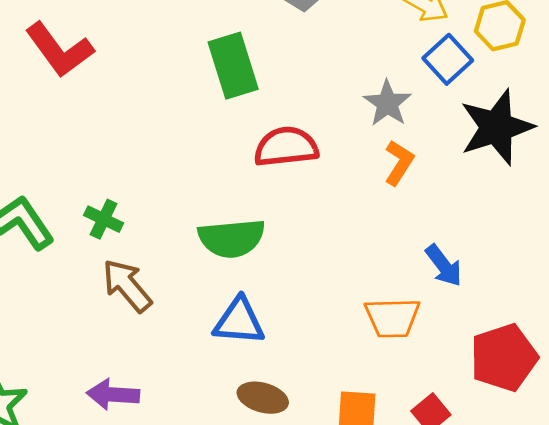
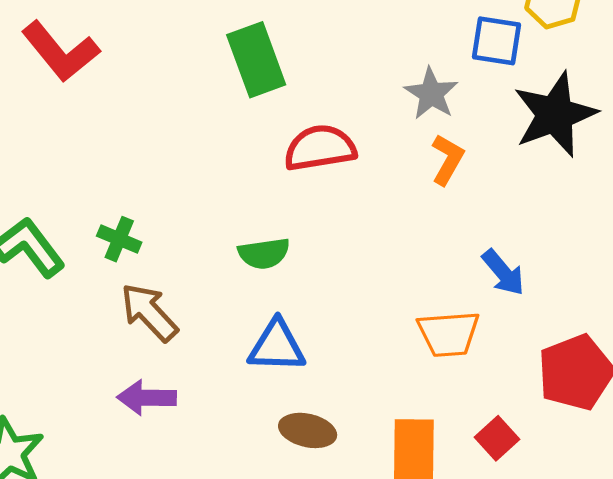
blue square: (448, 59) -> (496, 41), turned -36
green semicircle: (232, 238) -> (264, 253), size x0.7
purple arrow: (113, 394) -> (147, 398), moved

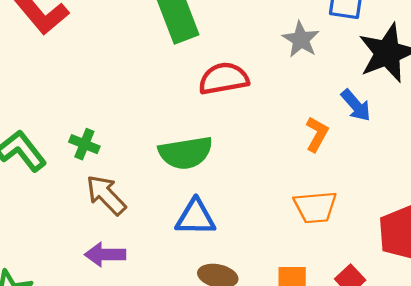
orange L-shape: (447, 160) -> (317, 134), moved
green semicircle: (264, 253) -> (186, 153), size x1.5
blue arrow: (503, 273) -> (356, 105), moved

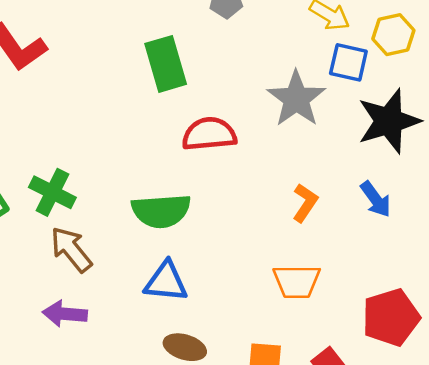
gray star: (301, 39) -> (296, 99), size x1.4
blue arrow: (356, 105) -> (376, 199), moved
green cross: (84, 144) -> (52, 192), size x1.4

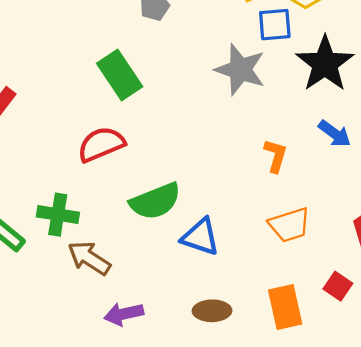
red semicircle: (209, 134) -> (101, 144), moved
blue triangle: (166, 282) -> (200, 237), moved, turned 30
purple arrow: (65, 314) -> (124, 314), moved

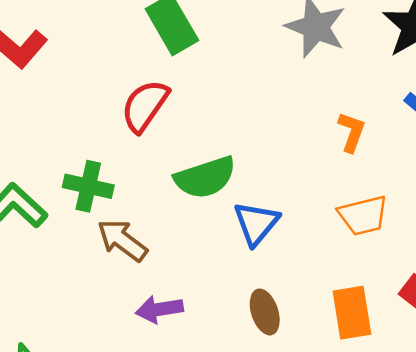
red semicircle: (101, 144) -> (145, 106), turned -36
blue triangle: (200, 237) -> (256, 223), turned 48
brown ellipse: (212, 311) -> (265, 312), turned 69

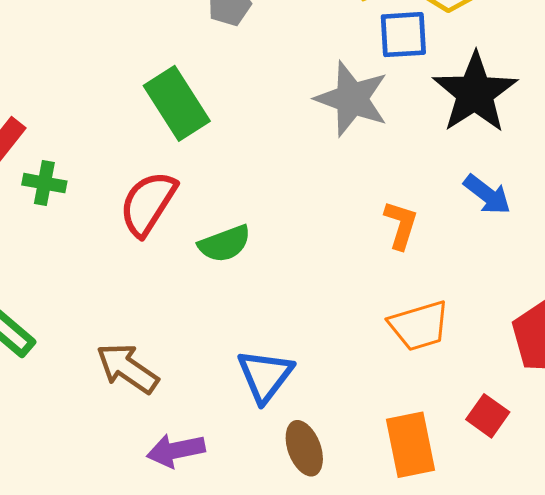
green semicircle: (205, 177) -> (225, 244), moved, size x0.7
green cross: (88, 186) -> (44, 183), moved, size x0.7
blue triangle: (256, 223) -> (265, 376), moved

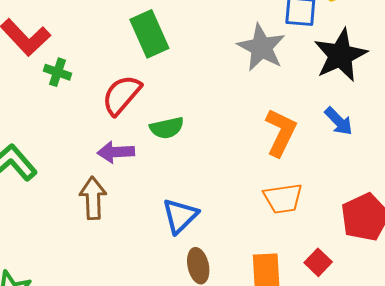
orange L-shape: (401, 225) -> (281, 132), size x1.5
brown arrow: (127, 368) -> (93, 198), turned 45
purple arrow: (176, 450) -> (116, 152), moved

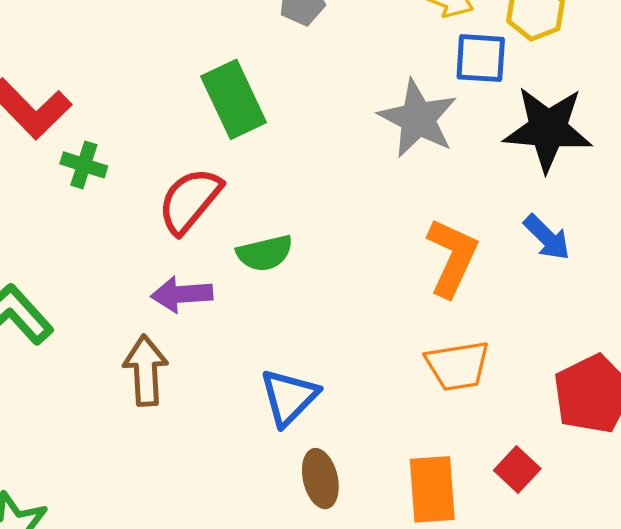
black star: (340, 55) -> (548, 129), turned 30

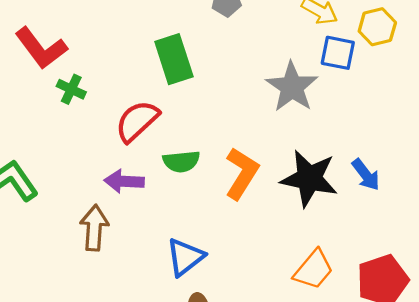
black star: (548, 129) -> (309, 178), moved
orange L-shape: (452, 257) -> (242, 173), moved
orange trapezoid: (458, 366) -> (313, 270), moved, turned -48

